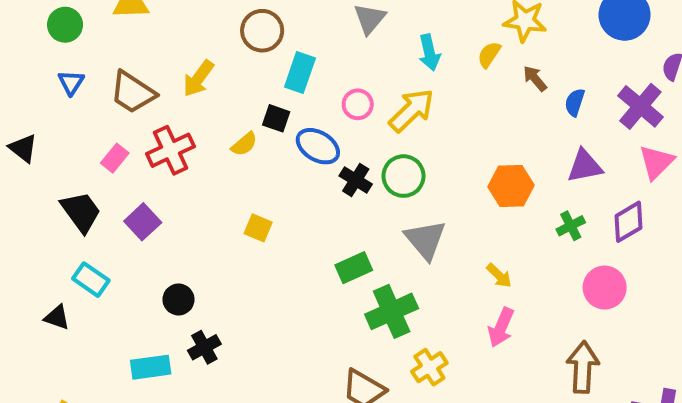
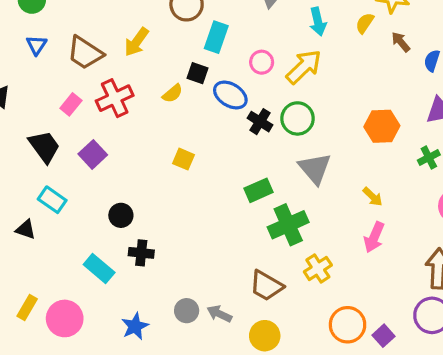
black cross: (204, 347) -> (141, 253), turned 35
cyan rectangle: (151, 367) -> (99, 268), turned 48

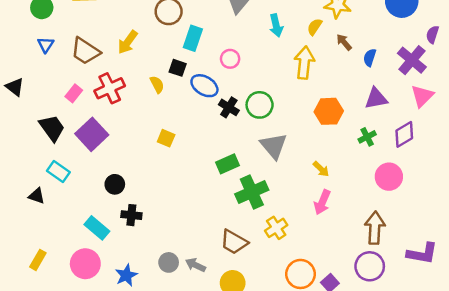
yellow arrow: (304, 67) -> (304, 63), moved, turned -40
yellow semicircle: (173, 93) -> (157, 84), turned -78
purple square: (93, 154) -> (92, 134), size x1.4
pink circle: (65, 318) -> (85, 264), moved

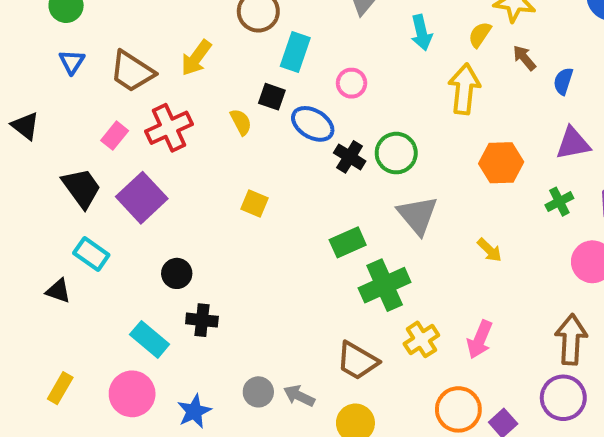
pink arrow: (322, 202) -> (480, 339), moved

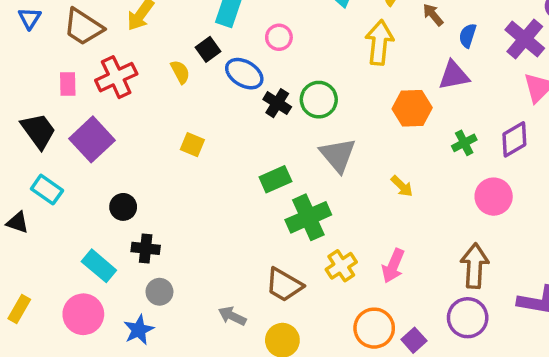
black square: (272, 97) -> (208, 49), turned 35
pink rectangle: (115, 136) -> (68, 84), turned -40
purple triangle: (573, 143) -> (454, 75), moved
gray circle: (258, 392) -> (159, 292), moved

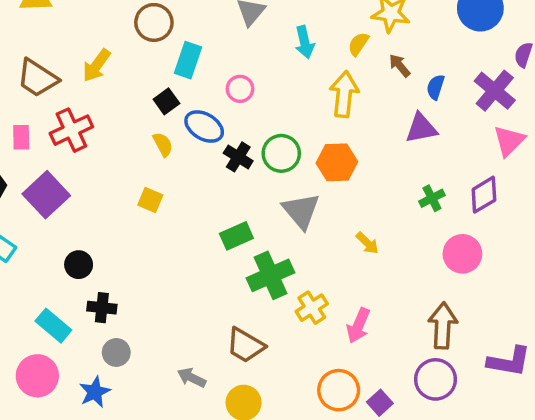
yellow semicircle: (180, 72) -> (163, 144), moved
orange hexagon: (412, 108) -> (337, 162), moved
yellow cross: (341, 266) -> (312, 308), moved

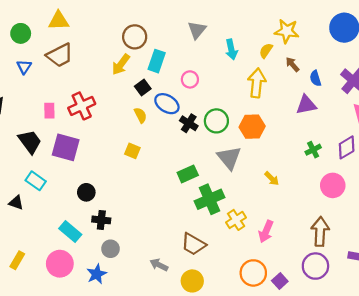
yellow arrow: (97, 66) -> (121, 64), moved
brown trapezoid: (37, 78) -> (60, 55), moved, turned -60
blue semicircle: (436, 87) -> (315, 78), turned -35
purple square: (46, 195) -> (66, 147), turned -32

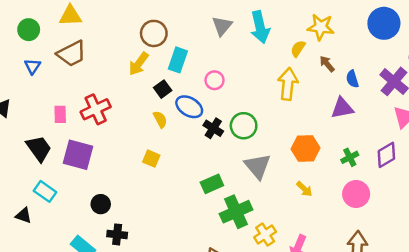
cyan arrow: (231, 50) -> (260, 27), moved, size x1.4
orange hexagon: (252, 127) -> (306, 148), moved
pink circle: (333, 185) -> (356, 194), moved

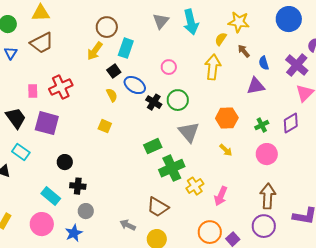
pink circle: (215, 80) -> (169, 67), moved

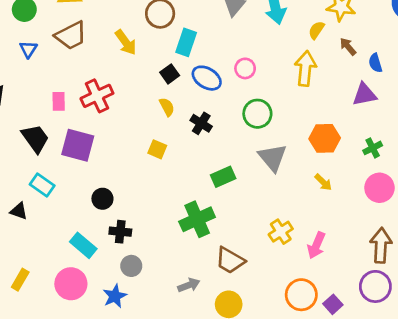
yellow arrow: (95, 51) -> (126, 42), moved, turned -72
blue ellipse: (135, 85) -> (207, 78), moved
black cross: (154, 102) -> (201, 123), moved
green cross: (172, 168) -> (197, 219), moved
gray arrow: (128, 225) -> (189, 285), turned 133

